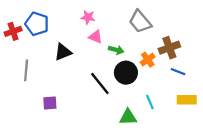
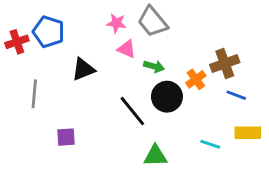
gray trapezoid: (140, 22) -> (153, 22), moved
cyan line: (150, 102) -> (210, 144), moved, turned -48
green triangle: (128, 117) -> (155, 156), moved

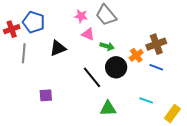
gray line: (34, 94) -> (24, 53), moved
blue line: (236, 95) -> (156, 67), moved
yellow rectangle: (248, 133) -> (172, 113), moved, turned -54

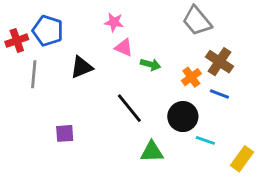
gray trapezoid: (106, 15) -> (197, 21), moved
brown cross: (156, 44) -> (219, 62), turned -36
black circle: (116, 67) -> (183, 117), moved

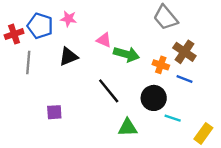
pink star: (114, 22) -> (68, 19), moved
green arrow: (150, 64) -> (126, 54), size x1.5
orange cross: (191, 77) -> (161, 65), turned -35

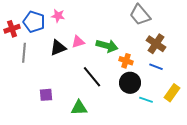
pink triangle: (104, 40) -> (78, 42), moved, turned -40
orange cross: (161, 65) -> (126, 61), moved
green triangle: (128, 128) -> (79, 108), moved
yellow rectangle: (203, 133) -> (172, 93), moved

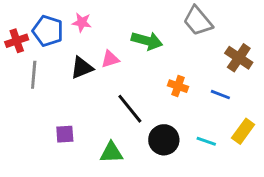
brown cross: (156, 44) -> (239, 58), moved
green arrow: (107, 46) -> (147, 41), moved
black circle: (130, 83) -> (164, 140), moved

